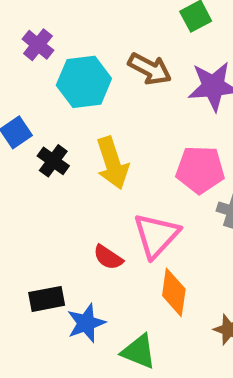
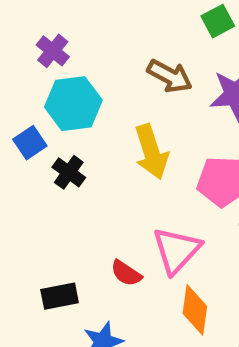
cyan hexagon: (84, 82) -> (73, 104), moved
yellow arrow: (112, 163) -> (151, 152), moved
black rectangle: (47, 299) -> (60, 296), moved

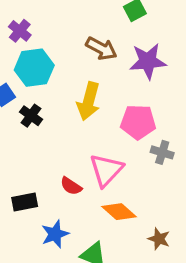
yellow arrow: (151, 152) -> (89, 101), turned 33
orange diamond: (195, 310) -> (119, 212), turned -56

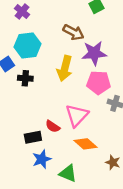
purple cross: (20, 31) -> (22, 12), moved
purple star: (148, 61) -> (94, 53), moved
black cross: (31, 116) -> (25, 78), turned -32
black rectangle: (25, 202) -> (33, 137), moved

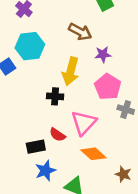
purple star: (94, 53) -> (103, 54), size x0.6
black cross: (25, 78) -> (55, 96), moved
pink pentagon: (99, 83) -> (108, 87), turned 30

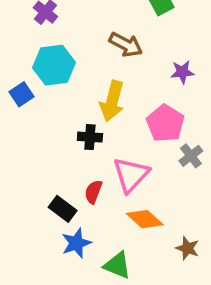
purple star: (103, 54) -> (182, 72), moved
gray cross: (126, 110) -> (191, 156), turned 35
red semicircle: (57, 135) -> (93, 192), turned 77
black rectangle: (36, 147) -> (63, 209), turned 48

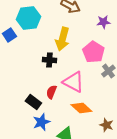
pink triangle: (131, 175) -> (73, 82), turned -45

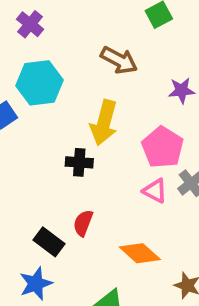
pink triangle: (73, 82) -> (155, 191), moved, size x0.6
blue star: (41, 122) -> (36, 284), moved

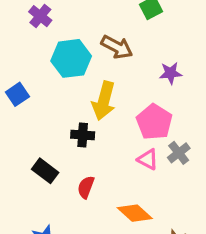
cyan hexagon: (40, 83) -> (71, 58), moved
black rectangle: (49, 242) -> (45, 171), moved

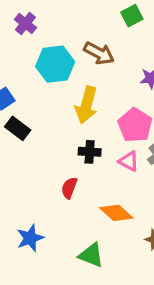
black cross: (83, 135) -> (90, 152), moved
black rectangle: (45, 171) -> (18, 128), moved

